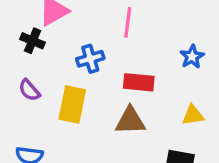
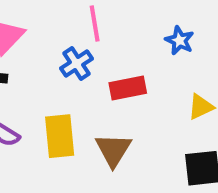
blue cross: (90, 59) -> (76, 63), moved
brown triangle: (130, 121) -> (113, 150), moved, turned -40

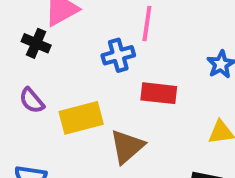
yellow rectangle: (60, 136) -> (81, 118), turned 63

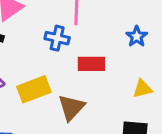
blue cross: (118, 55) -> (57, 38), turned 35

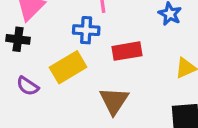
yellow rectangle: (34, 89) -> (68, 67), moved

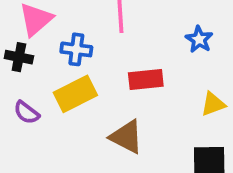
blue cross: (86, 30) -> (76, 49), moved
brown triangle: (114, 101) -> (126, 137), turned -40

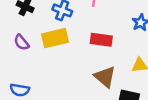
brown triangle: (126, 137) -> (105, 77), moved

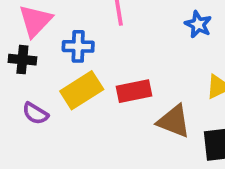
red rectangle: (101, 40) -> (134, 91), moved

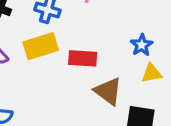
blue star: (198, 24) -> (142, 45), moved

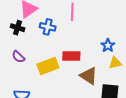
yellow rectangle: (41, 46) -> (48, 66), moved

